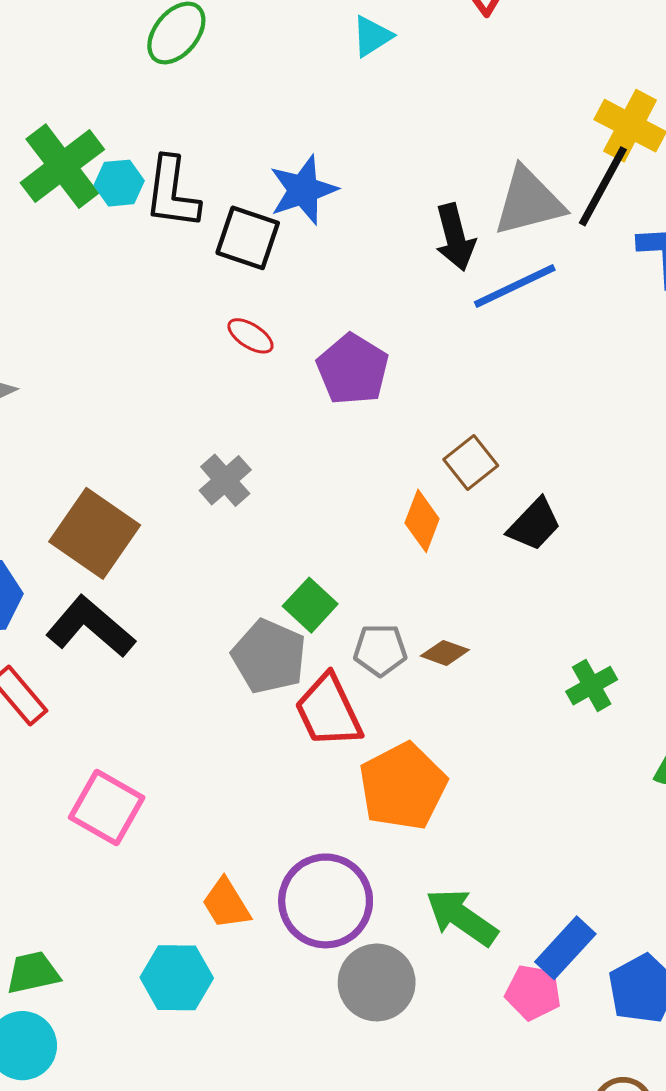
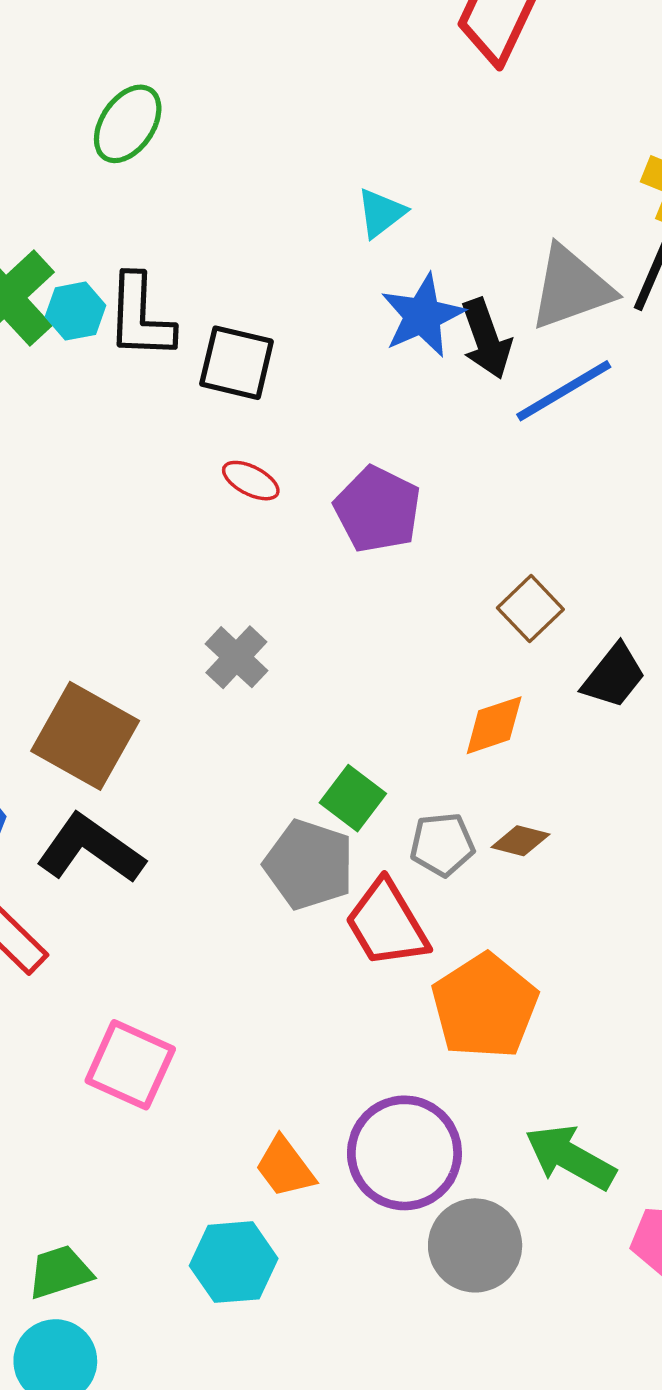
cyan triangle: (372, 36) -> (381, 213), moved
blue star: (303, 190) -> (422, 316), moved
orange diamond: (422, 521) -> (494, 725), moved, turned 56

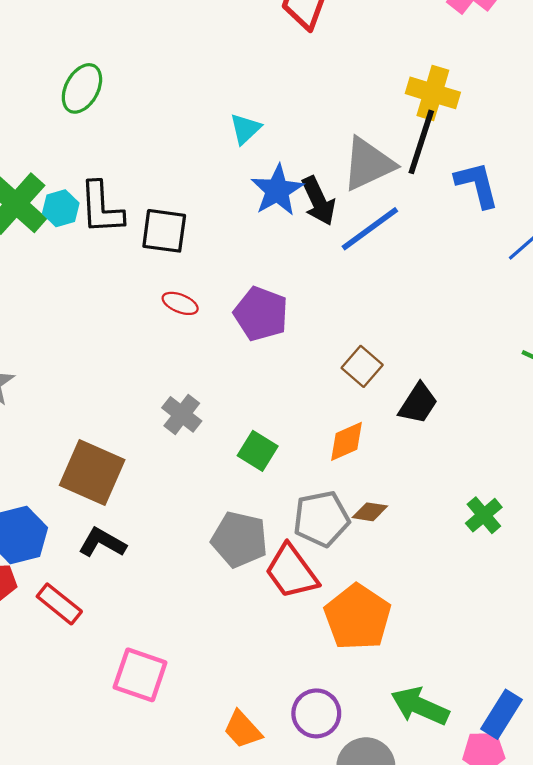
green square: (353, 798) -> (258, 451), moved
gray pentagon: (442, 844) -> (321, 519), size x1.4
black L-shape: (90, 849) -> (102, 543), size x0.7
purple circle: (404, 1153) -> (316, 713), size x0.7

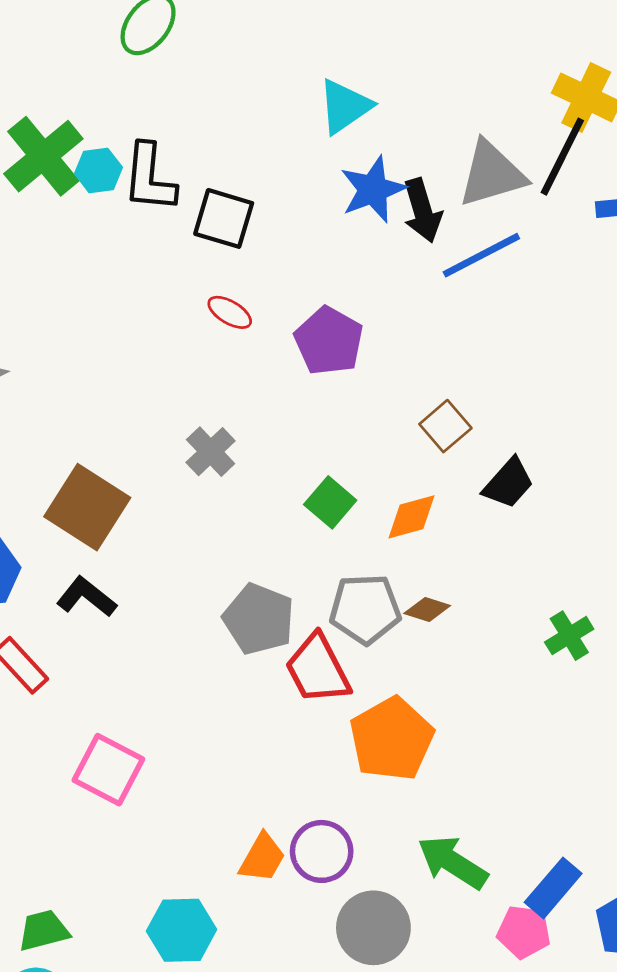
cyan triangle: (245, 129) -> (345, 106), size x1.4
green square: (258, 451) -> (330, 502), moved
orange trapezoid: (243, 730) -> (262, 858), moved, turned -117

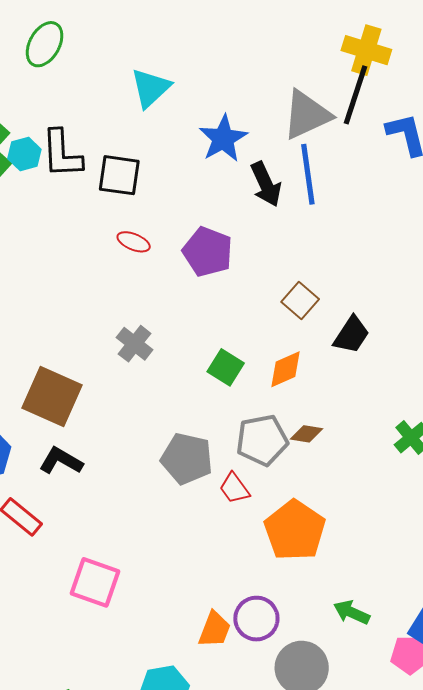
cyan triangle: (345, 106) -> (151, 88), moved
black arrow: (422, 211) -> (266, 184), moved
blue line: (481, 255) -> (308, 174), turned -62
red trapezoid: (318, 669) -> (234, 488), size x0.6
green arrow: (453, 862) -> (352, 612), size x0.7

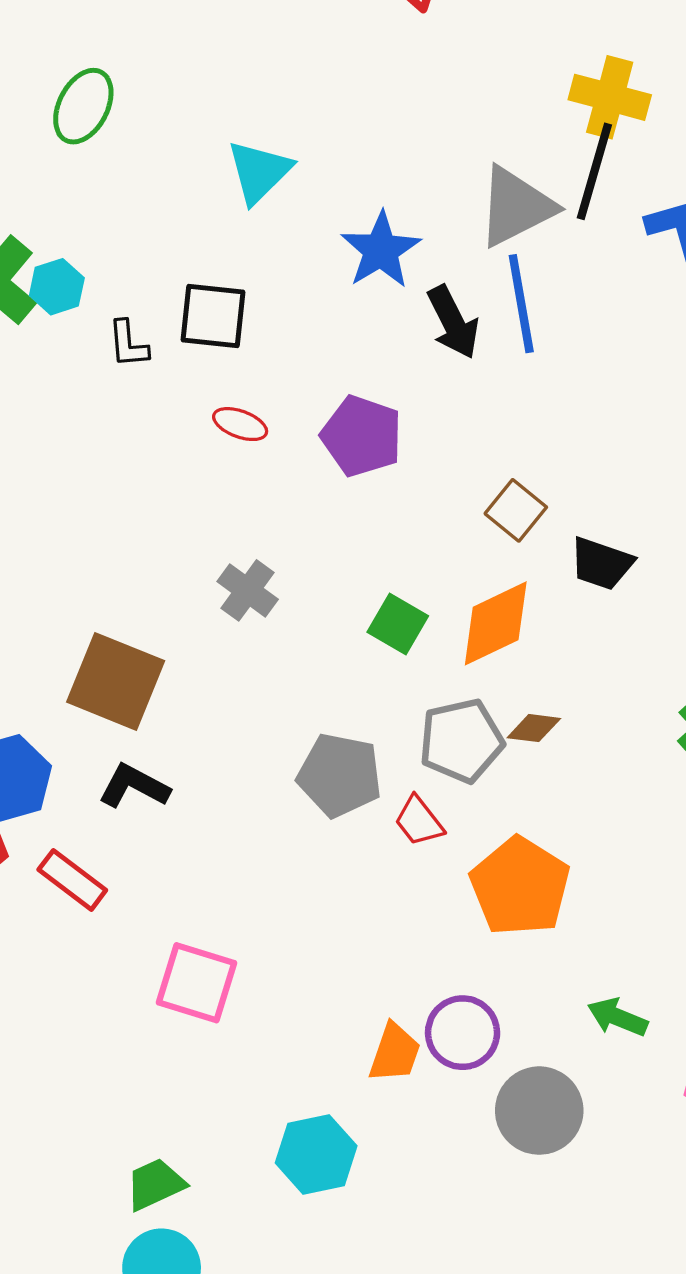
black L-shape: (62, 154) -> (128, 344), moved, size x0.6
black trapezoid: (351, 335) -> (601, 564), turned 78
orange diamond: (285, 369) -> (496, 623), size x1.4

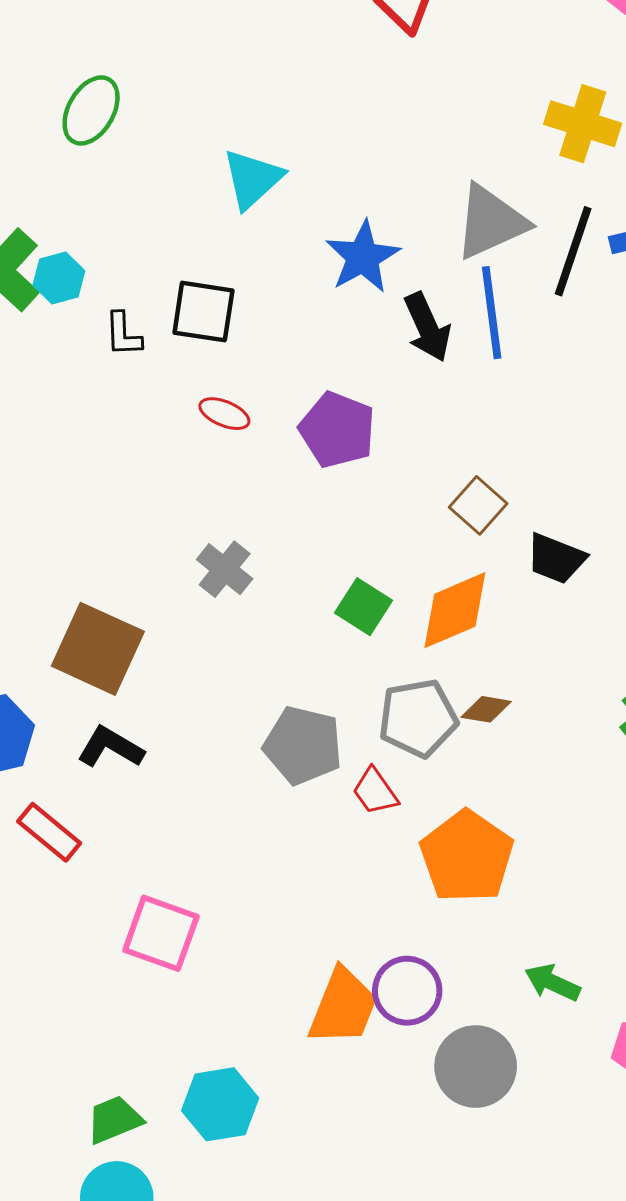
black line: (594, 171) -> (573, 251), moved
orange trapezoid: (395, 1053) -> (343, 1007), size x1.4
cyan hexagon: (316, 1154) -> (220, 1104), moved

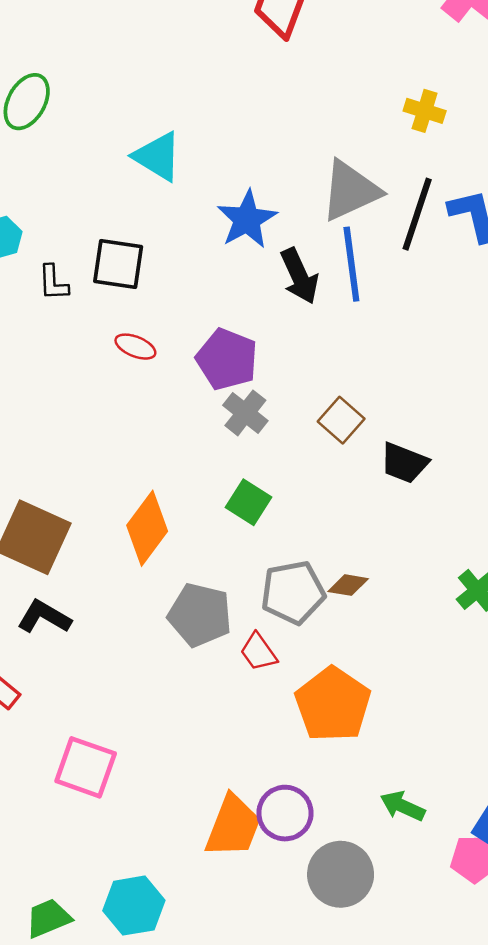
yellow cross: (583, 124) -> (425, 111), size x0.7
cyan triangle: (252, 179) -> (157, 157), turned -46
gray cross: (225, 569) -> (245, 413), moved
orange diamond: (455, 610) -> (147, 528), moved, turned -30

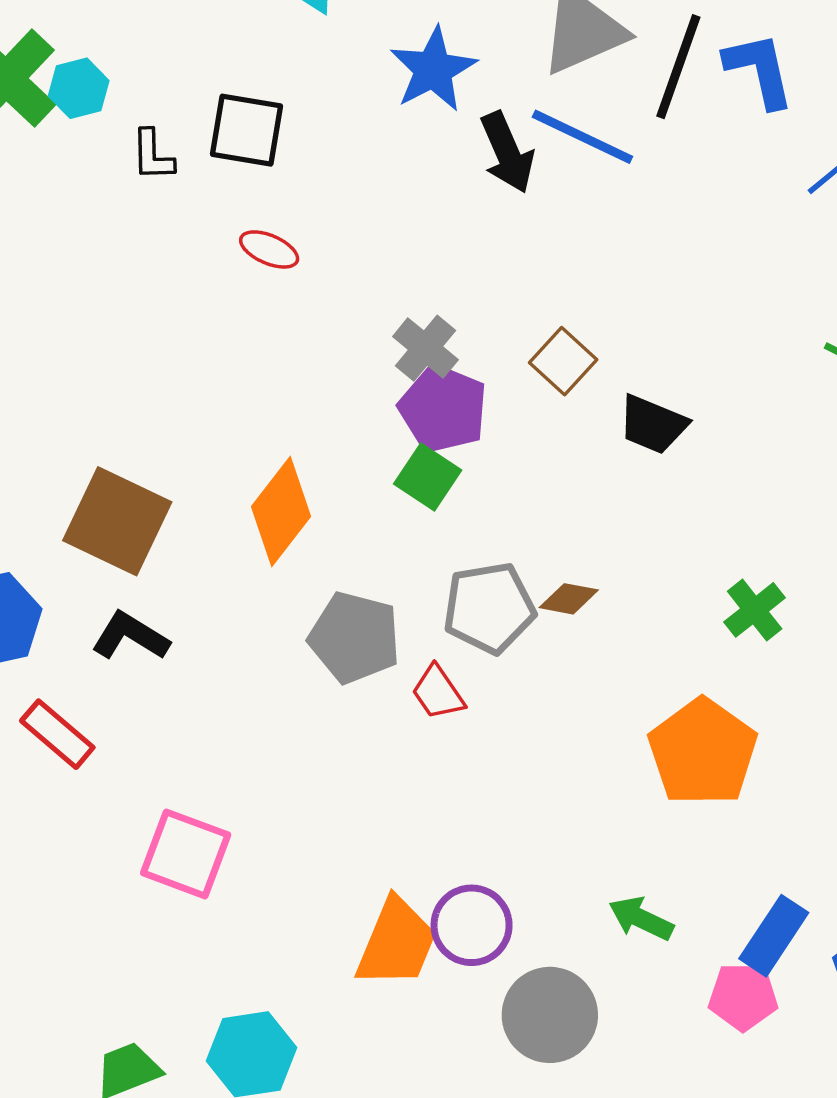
blue line: (351, 264) -> (582, 137), turned -58
purple pentagon: (227, 359) -> (443, 409), moved
orange pentagon: (333, 704) -> (703, 752), moved

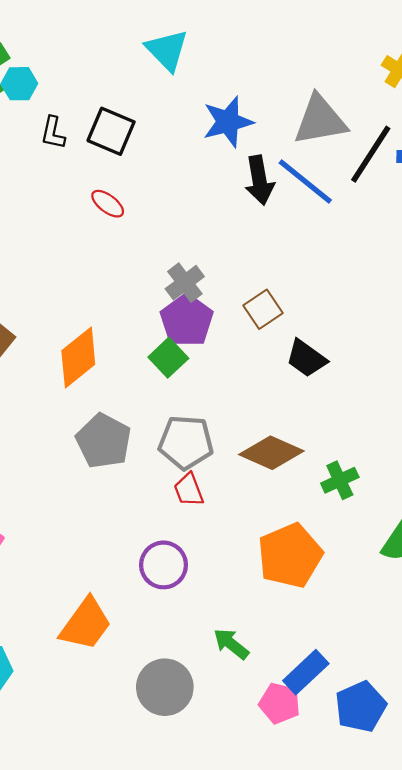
brown diamond: (569, 599) -> (271, 453), moved, size x1.8
red trapezoid: (438, 693) -> (189, 490), moved
purple circle: (472, 925) -> (164, 565), moved

